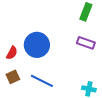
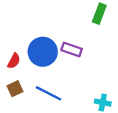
purple rectangle: (86, 43) -> (72, 49), moved

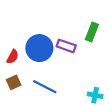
green rectangle: (99, 14) -> (92, 32), moved

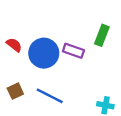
red semicircle: (13, 57) -> (14, 45), moved, turned -80

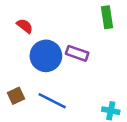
green rectangle: (102, 35) -> (107, 17), moved, turned -30
red semicircle: (14, 45) -> (25, 26), moved

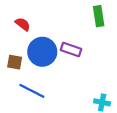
brown square: (16, 96) -> (15, 62), moved, turned 35
blue line: (52, 101) -> (32, 91), moved

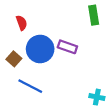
red semicircle: (23, 24) -> (22, 23), turned 32
brown square: (15, 62) -> (14, 59), turned 32

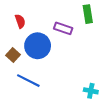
purple rectangle: (67, 47) -> (63, 28), moved

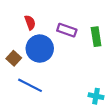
green rectangle: (88, 14) -> (96, 37), moved
red semicircle: (20, 21) -> (30, 23), moved

